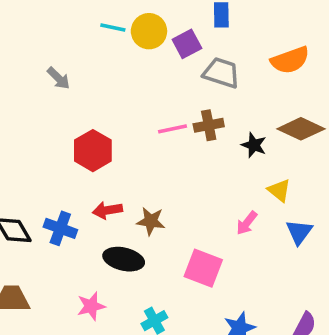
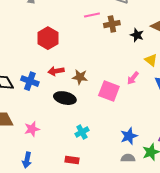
pink line: (172, 129) -> (92, 15), moved
pink square: (203, 268) -> (109, 91), moved
pink star: (91, 306) -> (32, 129), moved

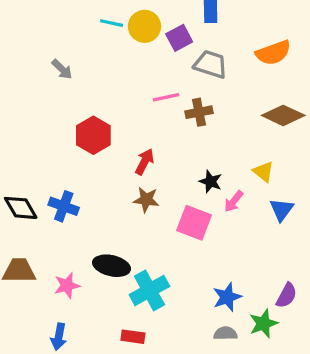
black star: (137, 35) -> (211, 182), moved
red arrow: (56, 71) -> (145, 162), moved, turned 126
black ellipse: (65, 98) -> (112, 266), moved
cyan cross: (82, 132) -> (149, 290), size x1.6

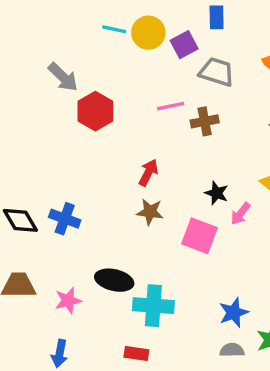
gray arrow: (62, 69) -> (63, 77), size x1.4
red hexagon: (93, 135) -> (95, 111), moved
cyan cross: (149, 290) -> (153, 306), turned 33

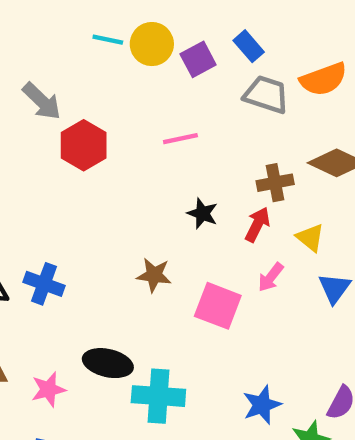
blue rectangle: (217, 17) -> (249, 46), moved, turned -40
gray trapezoid: (217, 72) -> (266, 95), moved
brown cross: (205, 121) -> (275, 183), moved
red arrow: (148, 173) -> (257, 224), moved
black star: (217, 193) -> (202, 213), moved

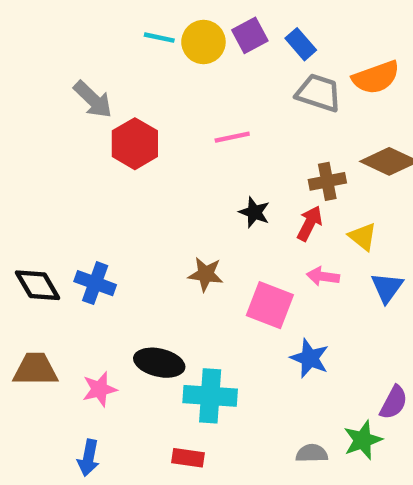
purple square: (198, 59) -> (250, 35), moved
pink arrow: (271, 277) -> (323, 276), turned 60
blue star: (262, 405) -> (310, 358), moved, turned -30

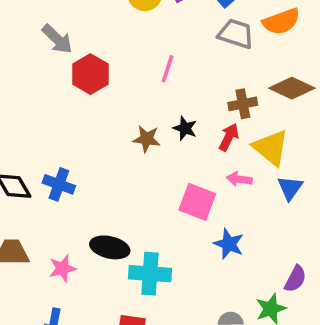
pink line: (232, 137) -> (168, 69), turned -60
yellow triangle: (363, 237) -> (271, 148), size x1.6
brown star: (206, 274) -> (147, 139), moved

